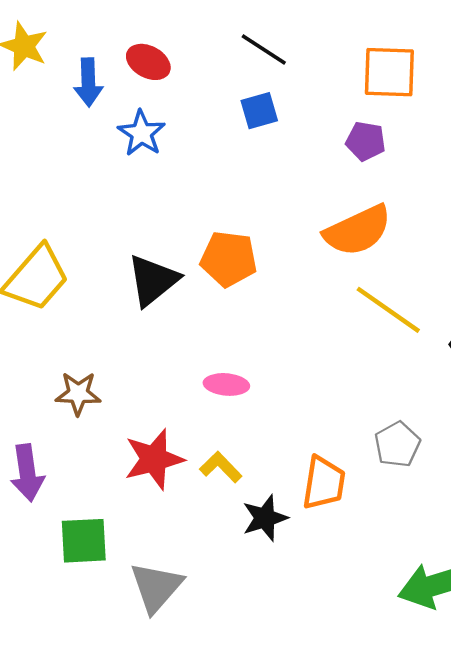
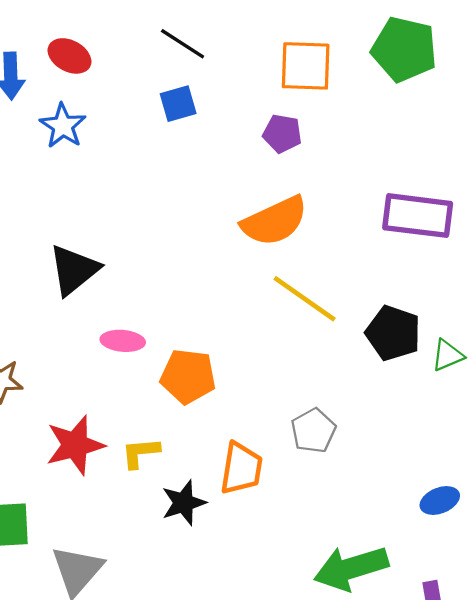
orange pentagon: (229, 259) -> (188, 376), moved
pink ellipse: (226, 384) -> (123, 341), moved
yellow L-shape: (221, 467) -> (140, 453), turned -51

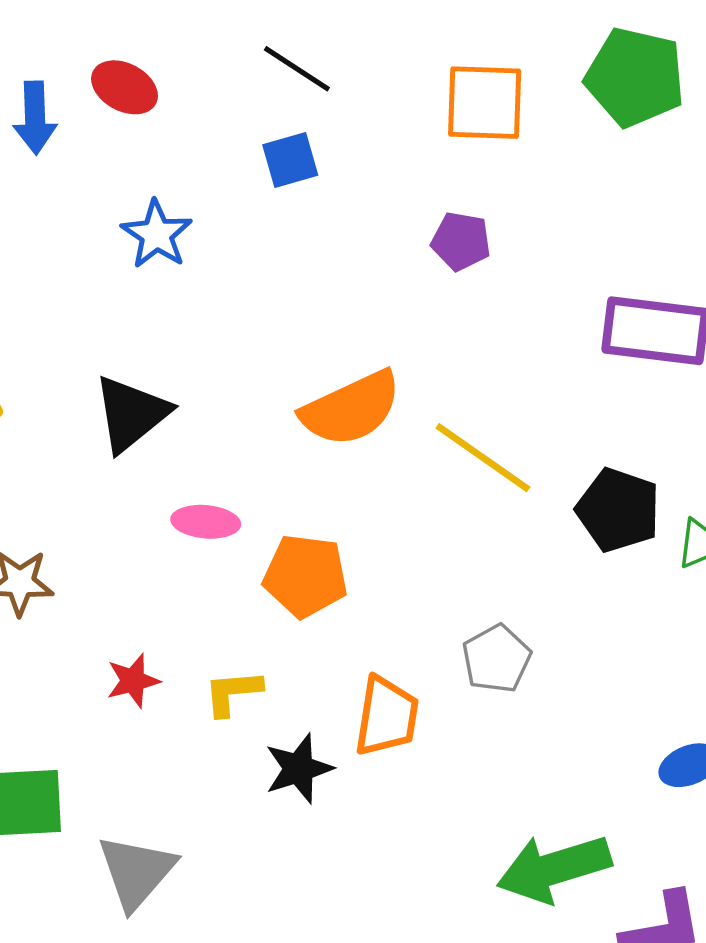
blue star: (63, 126) -> (157, 234), moved
purple pentagon: (282, 134) -> (461, 241), moved
orange semicircle: (275, 221) -> (351, 409), moved
red star: (75, 445) -> (133, 681), size x0.6

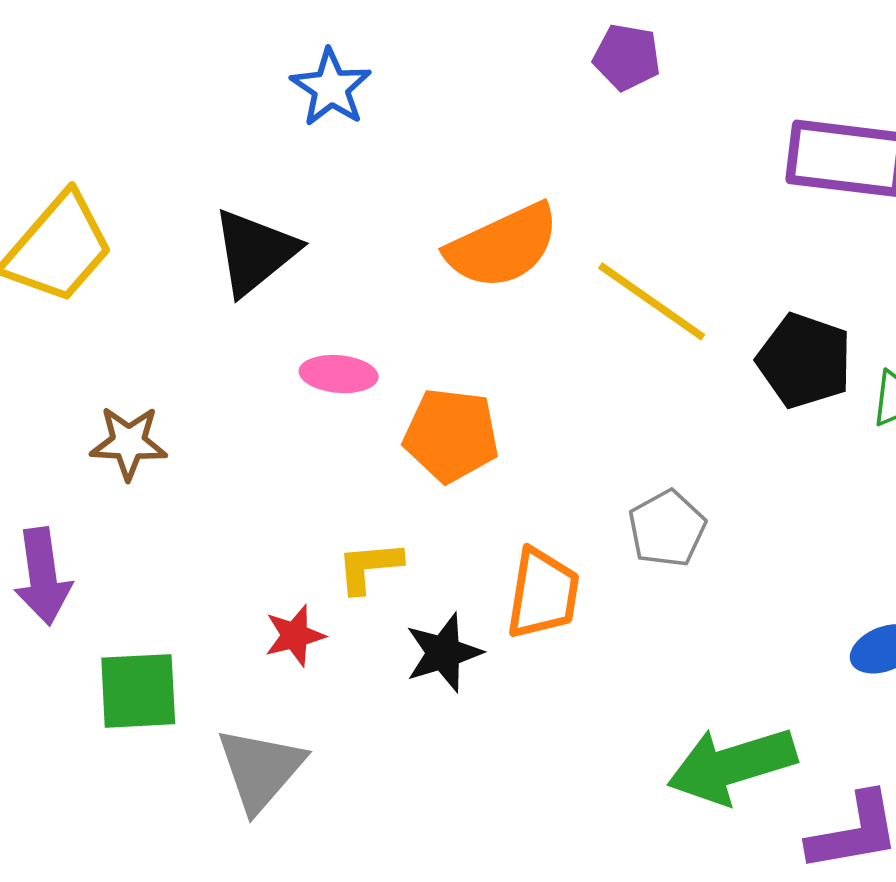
blue star: (157, 234) -> (331, 88), moved
red star: (133, 681) -> (295, 636), moved

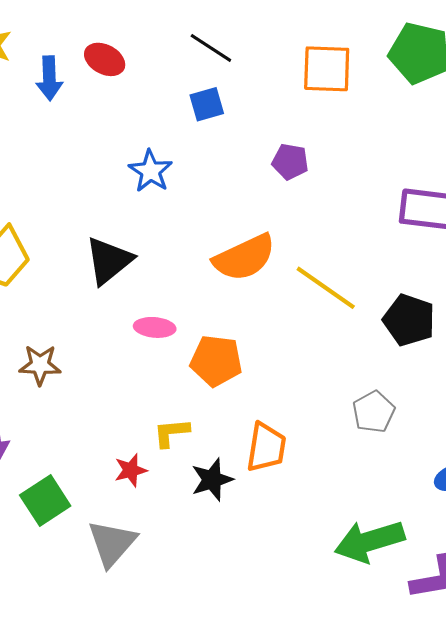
purple pentagon: (627, 57) -> (290, 162), moved
gray pentagon: (667, 529) -> (374, 412), moved
green square: (138, 691) -> (45, 500), turned -30

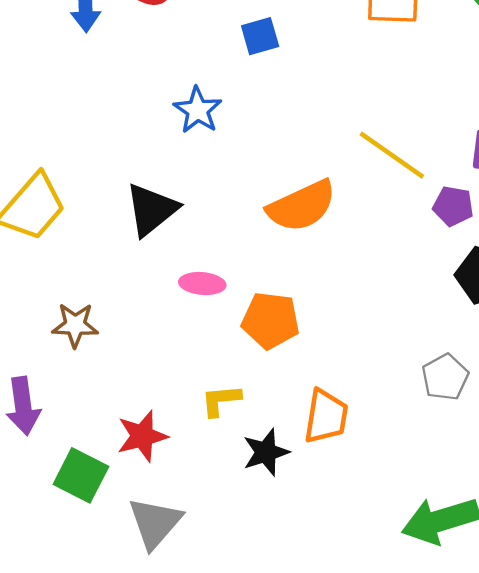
purple pentagon: (290, 162) -> (453, 206), moved
yellow line: (326, 288) -> (392, 155), moved
red star: (131, 470) -> (142, 436), moved, size x1.4
green square: (45, 500) -> (81, 475), turned -30

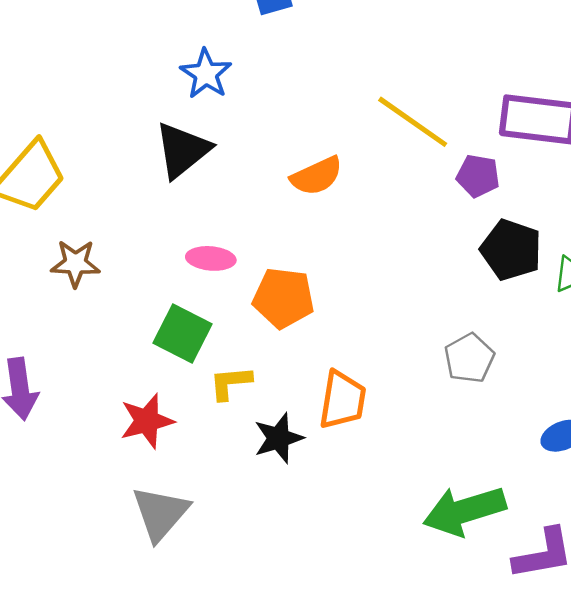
orange semicircle: (302, 206) -> (317, 176), size x0.7
black triangle: (151, 210) -> (182, 150), moved
brown star: (75, 325) -> (75, 263), moved
green square: (81, 475) -> (182, 334), moved

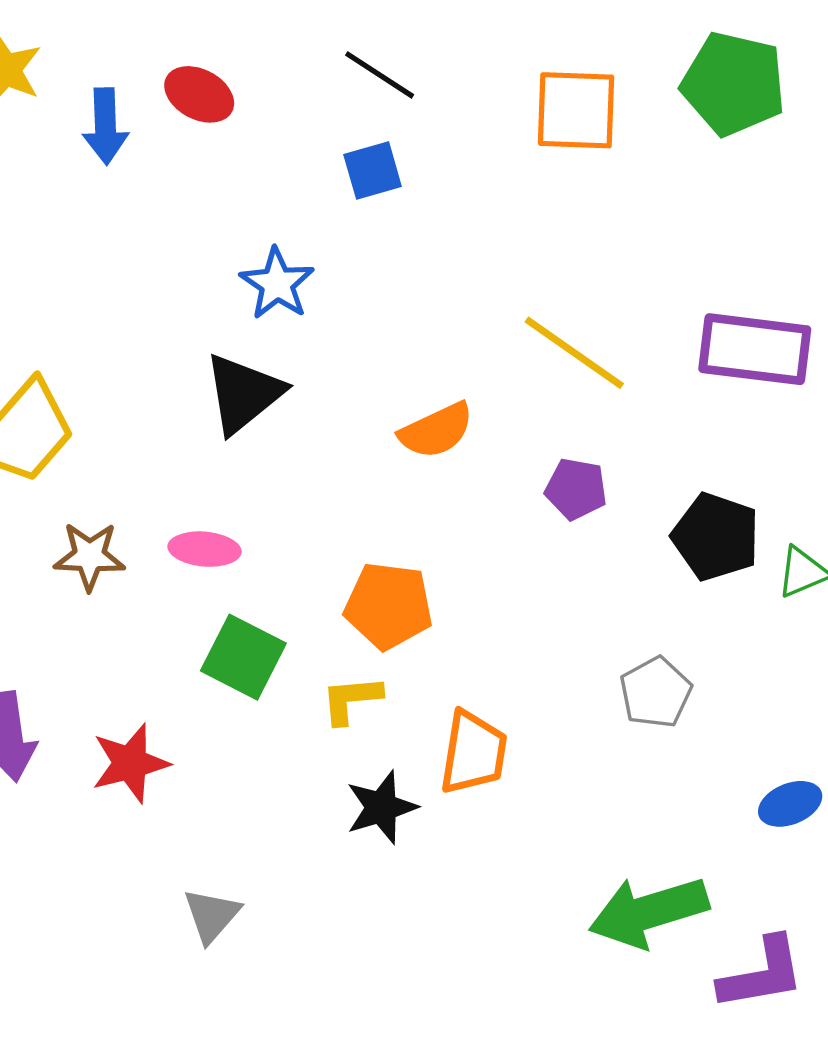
purple pentagon: (478, 176) -> (576, 489), moved
pink ellipse: (211, 258) -> (204, 549), moved
yellow L-shape: (230, 383) -> (351, 699), moved
red star: (147, 421) -> (130, 763), moved
gray triangle: (160, 513) -> (212, 915), size x0.7

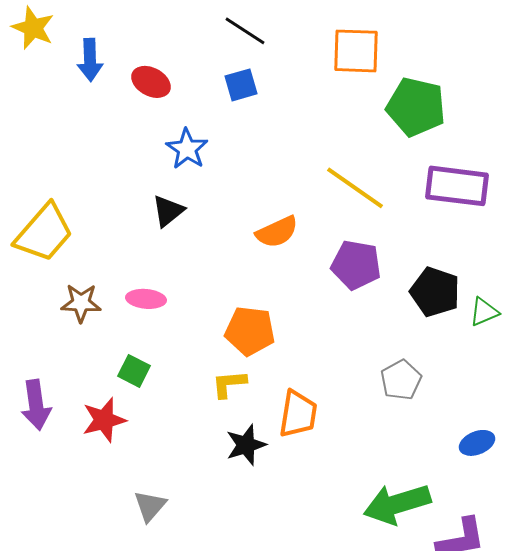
green pentagon: (734, 84) -> (416, 107), moved
red ellipse: (199, 94) -> (151, 82), moved
black triangle: (243, 393) -> (168, 211), size x0.7
purple pentagon: (576, 489) -> (356, 265), size x1.4
green square: (243, 657) -> (134, 371), moved, size x0.7

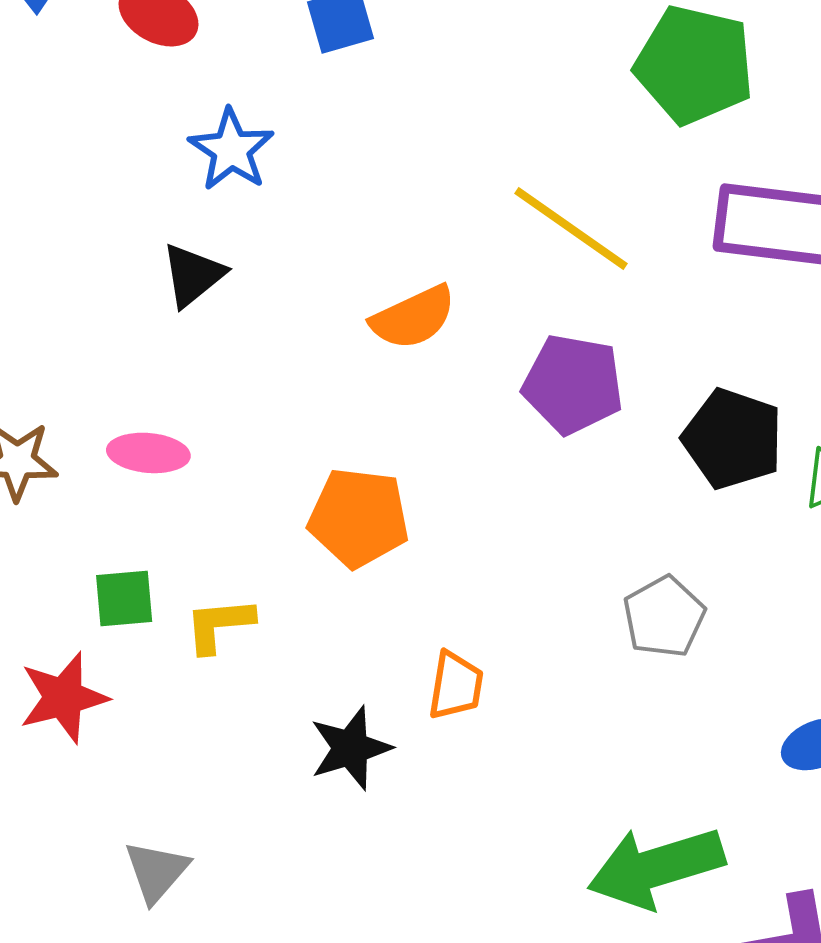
green square: (134, 371) -> (124, 599), turned -32
yellow L-shape: (229, 384) -> (219, 625), moved
orange trapezoid: (298, 414) -> (456, 685), size x0.7

